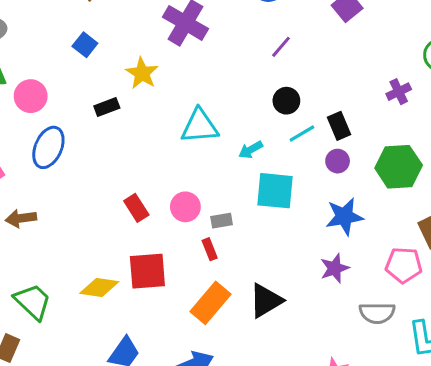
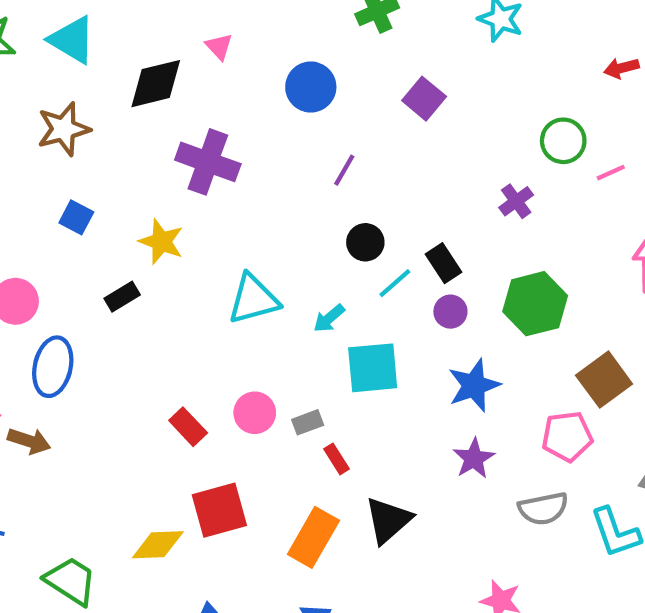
brown arrow: (21, 218) -> (29, 441), moved, turned -144
red rectangle: (210, 249) -> (336, 459), moved

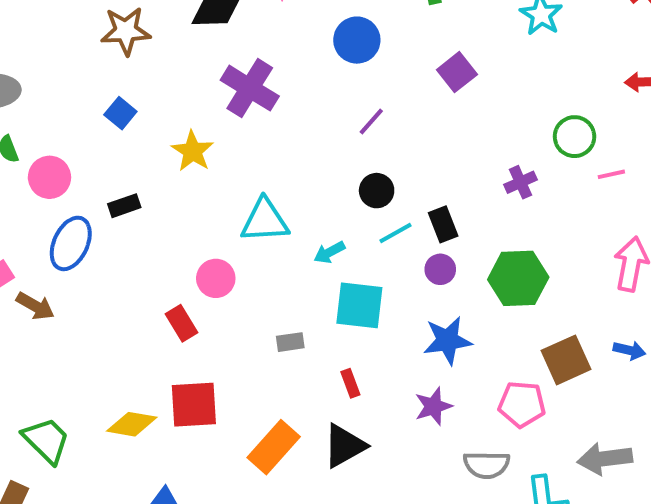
black rectangle: (122, 297) -> (124, 206), moved
pink circle: (255, 413) -> (216, 278), moved
red rectangle: (336, 459) -> (350, 383), moved

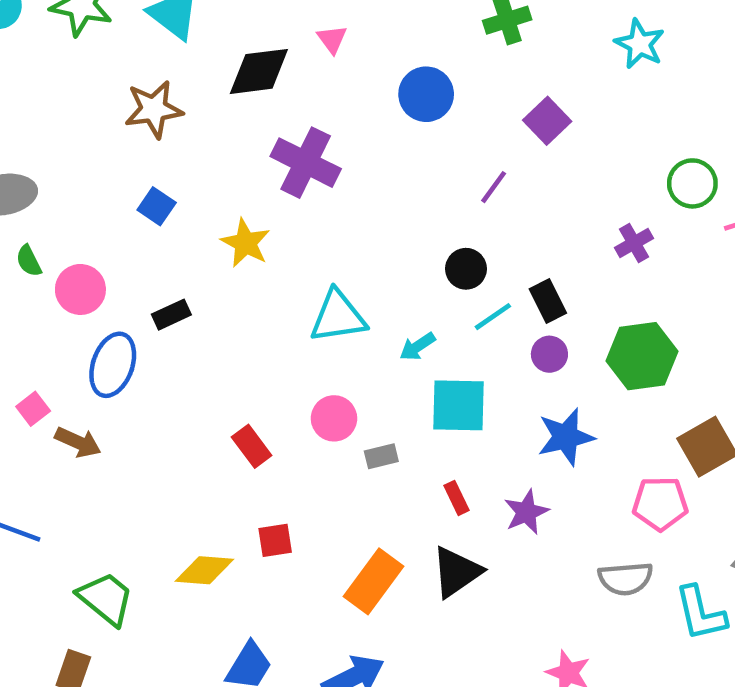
purple line: (371, 121) -> (494, 187), moved
pink circle: (216, 278) -> (334, 418), moved
red square: (194, 405) -> (275, 540), size x0.6
purple star: (433, 406) -> (526, 512), moved

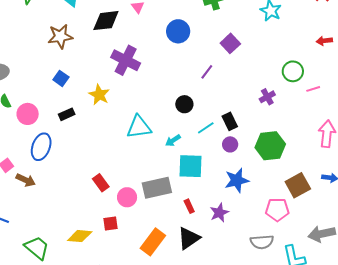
black circle: (466, 269) -> (184, 104), moved
black rectangle: (171, 315) -> (67, 114), moved
pink circle: (334, 418) -> (127, 197), moved
gray rectangle: (381, 456) -> (157, 188), size x2.0

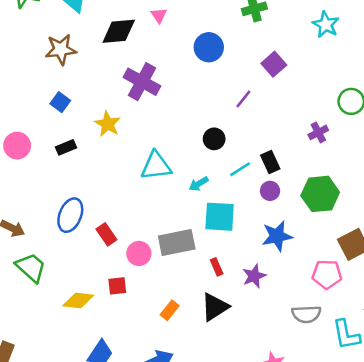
blue ellipse: (41, 147) -> (70, 215), moved
orange rectangle: (153, 242) -> (170, 310), size x0.6
green trapezoid: (37, 248) -> (31, 267), moved

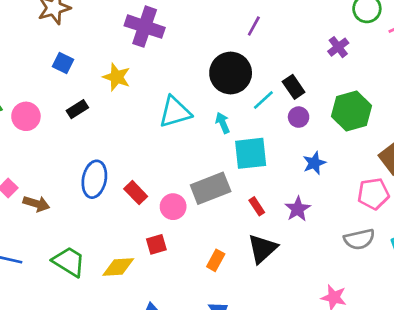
black circle: (214, 139) -> (231, 73), size x1.8
cyan arrow: (199, 184) -> (223, 123), turned 108
blue star: (277, 236) -> (314, 163), size x0.7
green trapezoid: (31, 267) -> (69, 262), moved

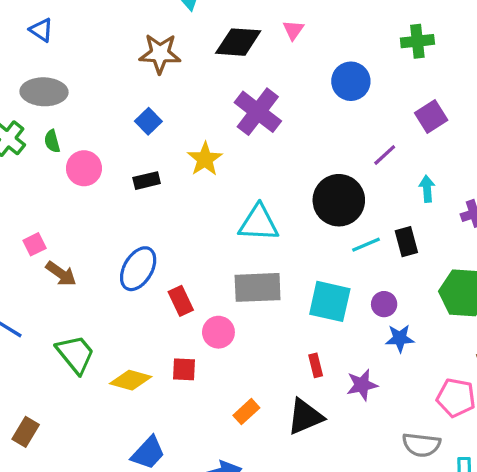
purple circle: (299, 117) -> (384, 304), moved
cyan arrow: (223, 123) -> (427, 189), moved
gray rectangle: (211, 188) -> (258, 287), moved

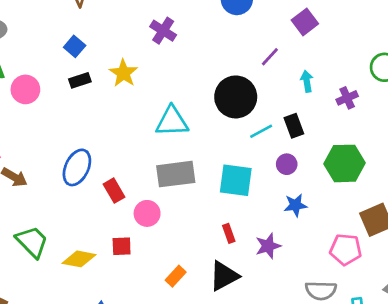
purple cross: (258, 112) -> (163, 31), size x0.7
black rectangle: (147, 181) -> (80, 80), moved
purple circle: (384, 304) -> (287, 164), moved

